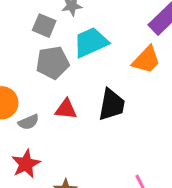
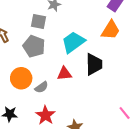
cyan trapezoid: (91, 42) -> (73, 42), moved
gray pentagon: (53, 63) -> (34, 46), moved, turned -30

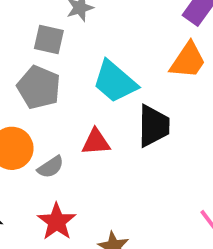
cyan trapezoid: (73, 42) -> (115, 82), turned -105

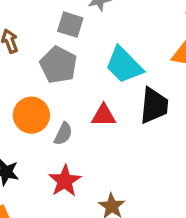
gray semicircle: (51, 167) -> (63, 134), turned -35

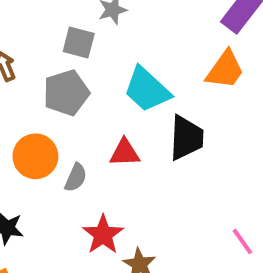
gray pentagon: (58, 65) -> (66, 93), turned 30
red star: (65, 181) -> (103, 235), moved

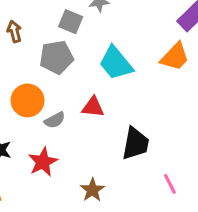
black trapezoid: (186, 138) -> (135, 144), moved
gray semicircle: (76, 178) -> (55, 120), turned 30
red star: (103, 235) -> (43, 162), moved

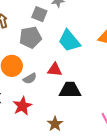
black trapezoid: (135, 144) -> (70, 90), moved, turned -100

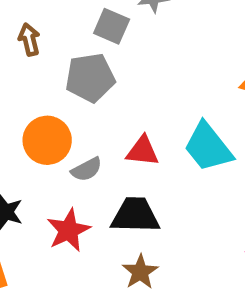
cyan trapezoid: (69, 41) -> (208, 147), moved
black trapezoid: (70, 90) -> (135, 215), moved

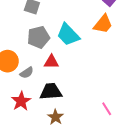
gray pentagon: (90, 78) -> (39, 37), moved
cyan trapezoid: (208, 147) -> (68, 35), moved

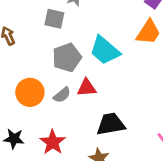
gray semicircle: (27, 73) -> (62, 95), moved
black trapezoid: (51, 91) -> (111, 124), moved

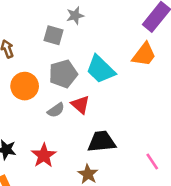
red triangle: (87, 88) -> (80, 105), turned 42
orange circle: (30, 92) -> (25, 86), moved

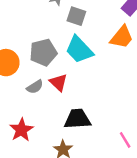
gray square: (53, 35) -> (76, 16), moved

